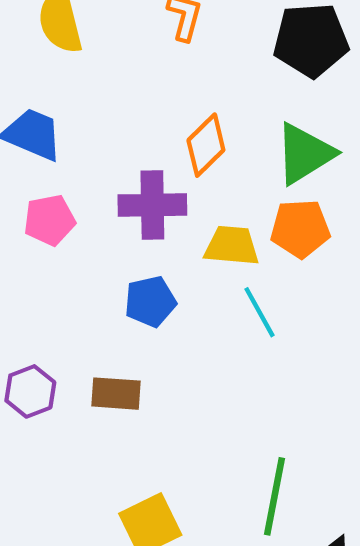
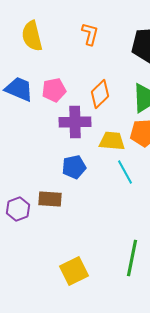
pink pentagon: (50, 220) -> (54, 90), moved
brown rectangle: (116, 394) -> (50, 199), moved

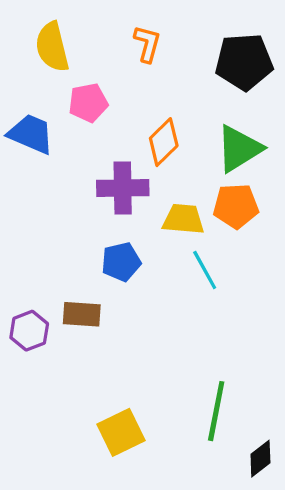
pink pentagon: (54, 90) -> (88, 103), moved

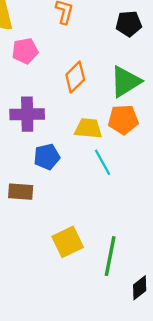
black pentagon: (244, 62) -> (129, 24), size x0.7
purple cross: (123, 188) -> (27, 114), moved
yellow square: (121, 432) -> (68, 242), moved

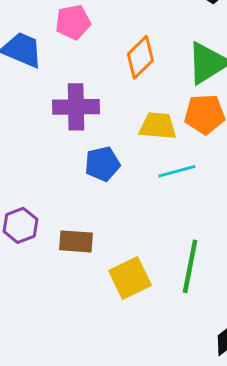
cyan line: (102, 162) -> (177, 171), turned -76
brown rectangle: (21, 192) -> (76, 241), moved
green line: (110, 256) -> (190, 266), moved

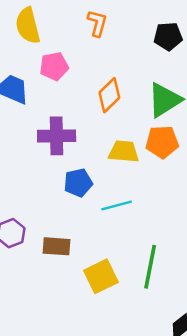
cyan line: (177, 171) -> (117, 206), moved

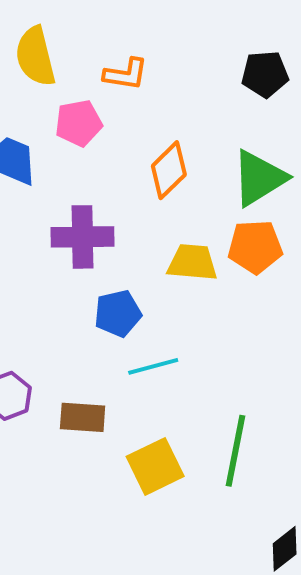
orange L-shape: (97, 23) -> (126, 74), moved, turned 84
cyan line: (117, 206) -> (153, 366), moved

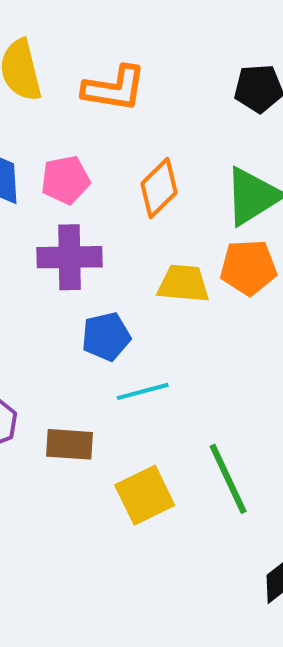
orange L-shape: (126, 74) -> (114, 88), size x1.4
pink pentagon: (79, 123) -> (65, 180), moved
green line: (236, 451) -> (228, 479), turned -36

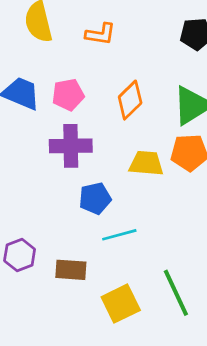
orange L-shape: (114, 88) -> (100, 34), size x0.7

